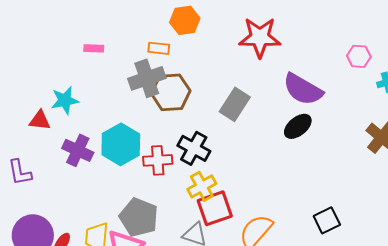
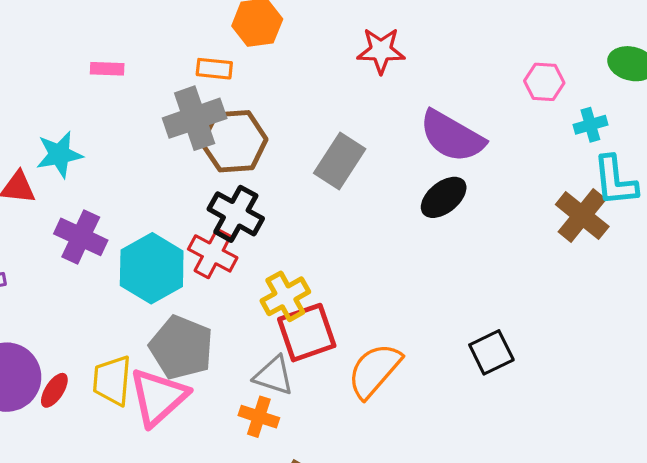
red star: (260, 37) -> (381, 51), size x0.7
cyan hexagon: (121, 144) -> (152, 268), moved
black cross: (194, 148) -> (236, 214), moved
red cross: (158, 160) -> (213, 253), turned 32

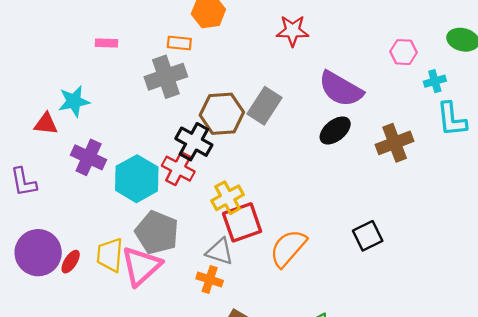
brown hexagon: (234, 141) -> (222, 114), moved
brown cross: (582, 215) -> (395, 143), moved, turned 30

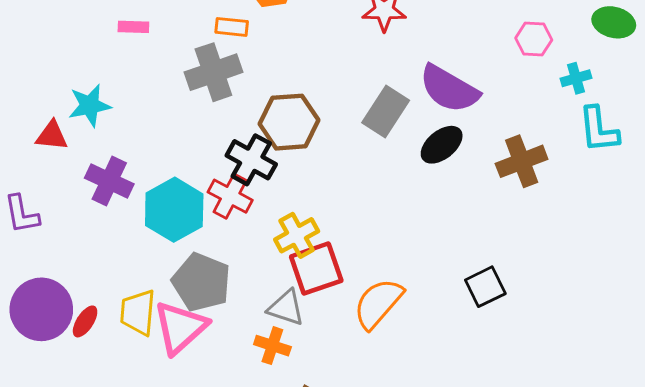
gray rectangle: (265, 106) -> (386, 111), moved

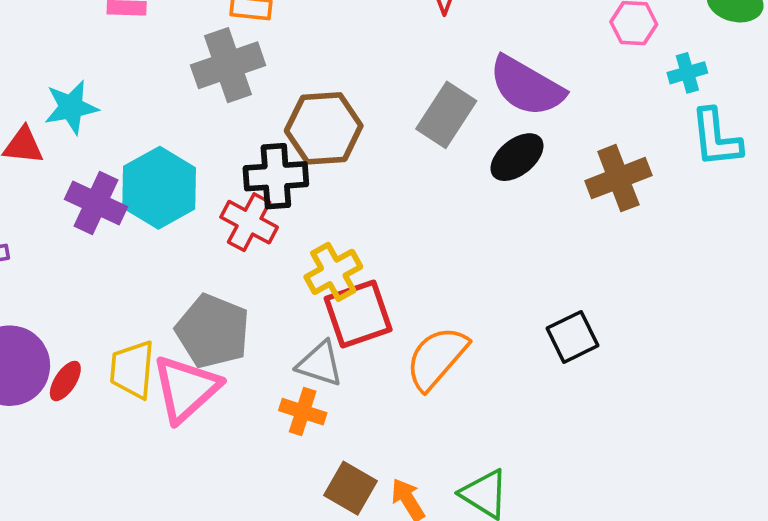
black cross: (251, 160) -> (276, 176), turned -33
cyan hexagon: (174, 210) -> (159, 188), moved

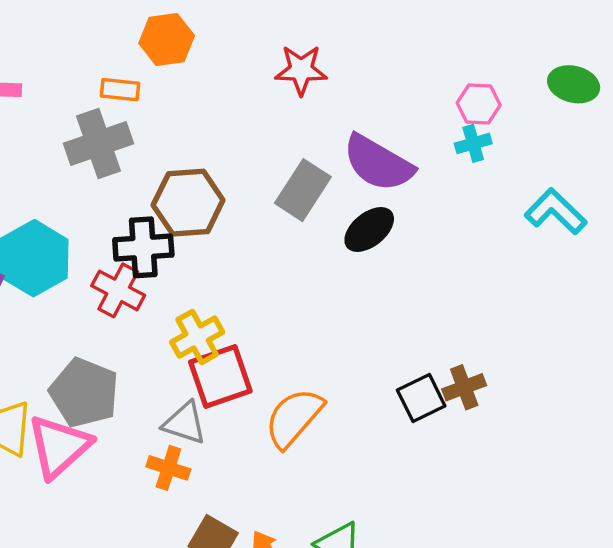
cyan cross: (687, 73) -> (473, 143), moved
cyan L-shape: (716, 138) -> (556, 212), turned 140
brown cross: (618, 178) -> (464, 387), moved, size x0.7

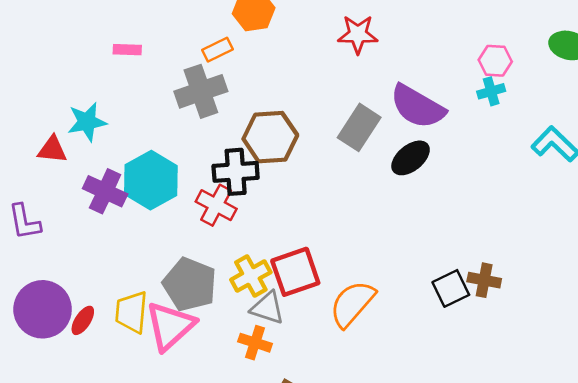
orange rectangle: (120, 90) -> (218, 50), turned -32
yellow cross: (197, 337) -> (251, 276), moved
brown cross: (464, 387) -> (484, 280), turned 32

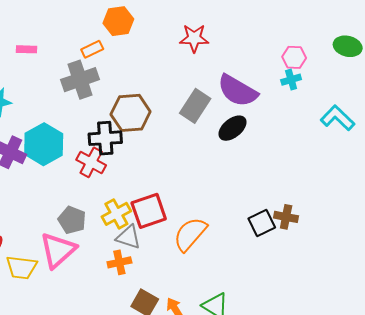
gray pentagon: (190, 284) -> (72, 220), size x0.7
yellow trapezoid: (131, 312) -> (21, 267), moved, turned -88
orange cross: (255, 343) -> (119, 262), turned -30

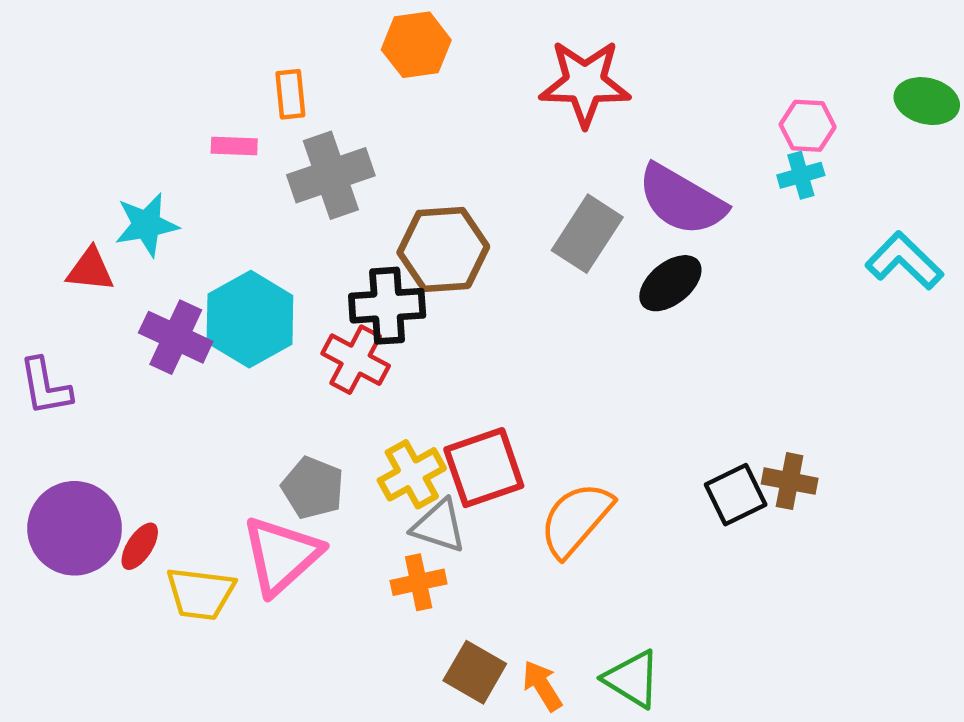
red star: (194, 38) -> (585, 83), size x1.4
pink rectangle: (27, 49) -> (234, 146), moved
orange rectangle: (92, 49) -> (290, 94), moved, turned -70

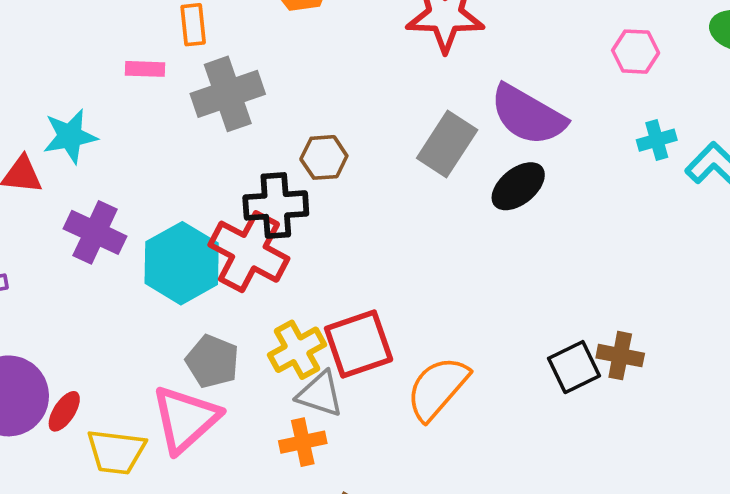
cyan cross: (801, 175) -> (657, 140), moved
brown hexagon: (443, 249) -> (324, 157), size x0.6
cyan hexagon: (250, 319) -> (182, 263), moved
red cross: (356, 360) -> (249, 252), size x1.4

